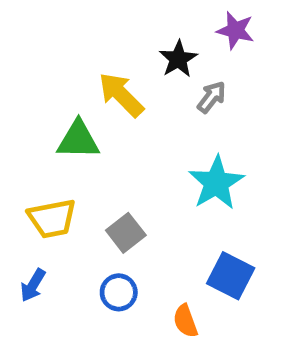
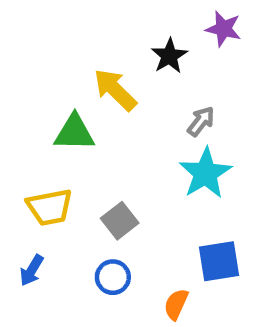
gray arrow: (212, 97) -> (201, 121), moved
blue square: (231, 276) -> (219, 261), turned -36
orange semicircle: (185, 321) -> (176, 304), turned 44

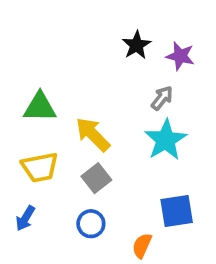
purple star: (223, 29) -> (180, 56), moved
yellow arrow: (115, 90) -> (93, 134), moved
green triangle: (74, 133) -> (40, 107), moved

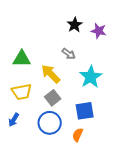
gray arrow: (162, 98) -> (69, 54), moved, turned 88
blue square: (177, 211) -> (85, 111), moved
blue circle: (91, 224) -> (50, 123), size x1.5

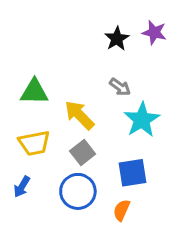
purple star: (99, 31) -> (154, 32), moved
gray arrow: (69, 54) -> (120, 87), moved

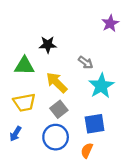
purple star: (154, 32) -> (110, 23), turned 30
black star: (117, 39) -> (48, 45), moved, turned 30

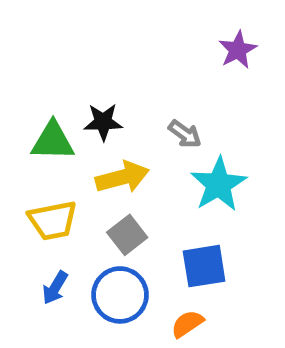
black star: (48, 45) -> (103, 122), moved
yellow arrow: (57, 82) -> (122, 177), turned 120
blue arrow: (15, 134) -> (55, 288), moved
orange semicircle: (87, 150) -> (187, 324), turned 32

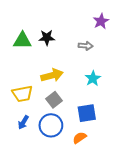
black star: (103, 122) -> (47, 38), moved
gray arrow: (185, 134) -> (86, 46), moved, turned -32
green triangle: (53, 141) -> (22, 41), moved
cyan star: (219, 184) -> (93, 78), size x0.7

